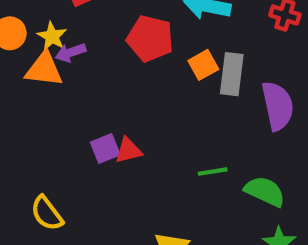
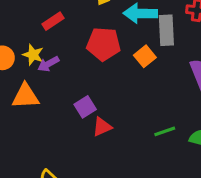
orange triangle: (44, 69) -> (25, 96), moved
gray rectangle: (232, 74) -> (166, 30), moved
purple square: (105, 149) -> (85, 107), moved

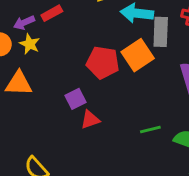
red pentagon: (104, 44) -> (103, 62), moved
orange square: (145, 56) -> (138, 55), size x1.5
purple arrow: (48, 64) -> (24, 23), moved

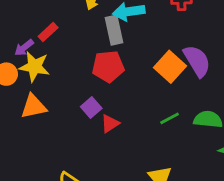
gray rectangle: (161, 32) -> (114, 30), moved
yellow star: (30, 44) -> (34, 67), size x1.5
orange square: (138, 55) -> (170, 67), moved

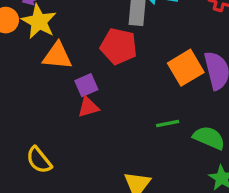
orange triangle: (34, 106) -> (57, 56), moved
red triangle: (110, 124) -> (88, 107), moved

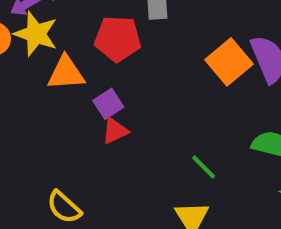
red pentagon: (119, 46) -> (118, 39), moved
green line: (168, 124) -> (204, 167), moved, turned 65

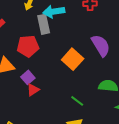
orange square: (229, 62) -> (73, 59), moved

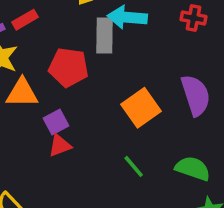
green line: (77, 101) -> (134, 166), moved

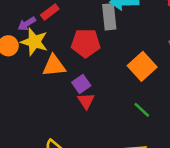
red triangle: (60, 146) -> (86, 101), turned -36

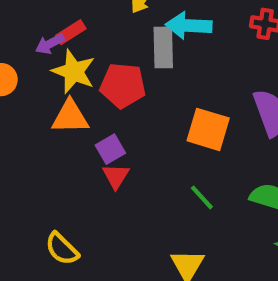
purple arrow: (27, 24) -> (50, 44), moved
yellow star: (34, 42) -> (74, 72), moved
orange square: (142, 66) -> (208, 129), turned -36

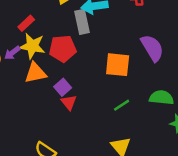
purple arrow: (50, 44) -> (12, 53), moved
green line: (202, 197) -> (122, 105), turned -70

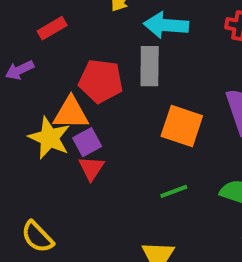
gray rectangle: (82, 22) -> (150, 66), moved
yellow star: (32, 46) -> (49, 138), moved
orange triangle: (35, 73) -> (71, 113), moved

